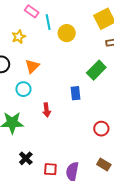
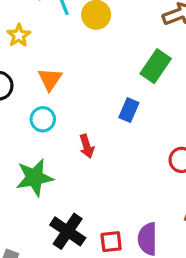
blue rectangle: (75, 93) -> (129, 110), turned 40
black cross: (26, 158) -> (68, 231), size x1.5

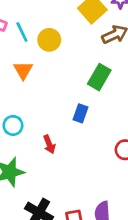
orange triangle: (50, 79) -> (23, 70), moved

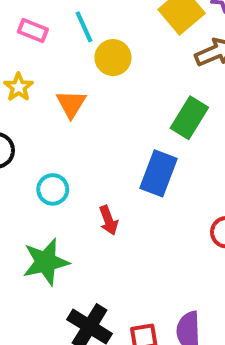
cyan line: (22, 32) -> (84, 27), moved
blue rectangle: (80, 113) -> (158, 173), size x1.5

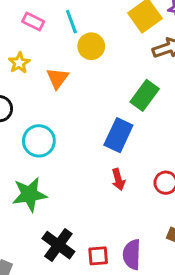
cyan circle: (53, 189) -> (39, 141), size x1.4
red arrow: (108, 220) -> (118, 179), moved

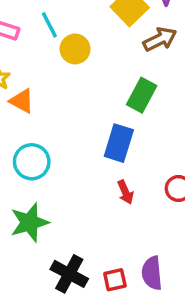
orange triangle: (57, 78) -> (22, 101), moved, turned -30

